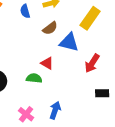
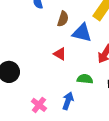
brown semicircle: (50, 28) -> (63, 19), turned -35
green semicircle: (34, 78) -> (85, 79), moved

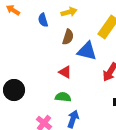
green semicircle: (85, 79) -> (63, 97), moved

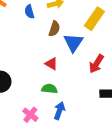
blue triangle: (87, 51) -> (73, 43), turned 50

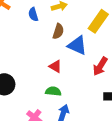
blue triangle: (73, 43) -> (77, 45), turned -40

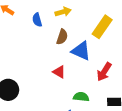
green semicircle: (53, 91) -> (81, 97), moved

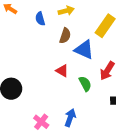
green semicircle: (81, 97) -> (85, 84), moved, turned 56

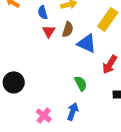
red triangle: (62, 71) -> (49, 31), moved, turned 32
green semicircle: (85, 84) -> (81, 83), moved

